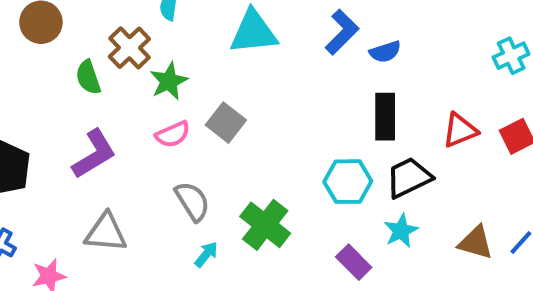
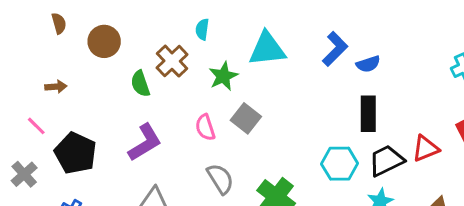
green star: (169, 81) -> (223, 76), moved
red triangle: (460, 130) -> (426, 149), moved
pink semicircle: (173, 134) -> (205, 127), turned 96

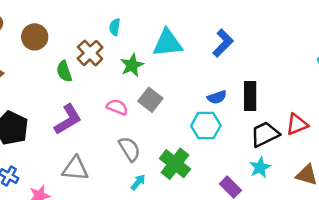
blue semicircle: (368, 64) -> (217, 97), moved
pink semicircle: (205, 127) -> (117, 107), turned 130
cyan hexagon: (340, 164) -> (206, 126), moved

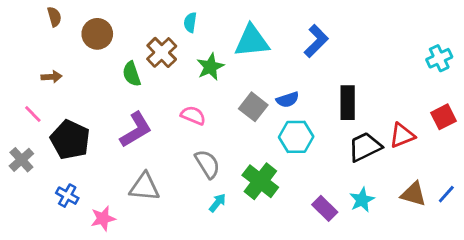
blue semicircle: (217, 97) -> (288, 100), moved
gray square: (150, 100) -> (253, 107), moved
cyan star: (260, 167) -> (362, 200), moved

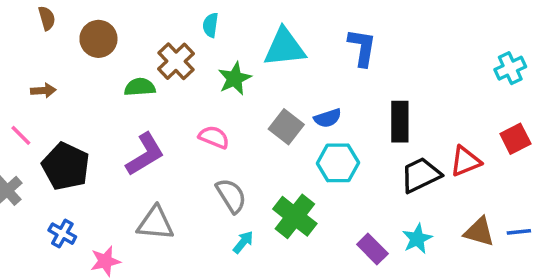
blue L-shape: (316, 41) -> (362, 47), turned -36
green semicircle: (132, 74) -> (140, 87), turned 105
blue line: (446, 194) -> (519, 232), turned 42

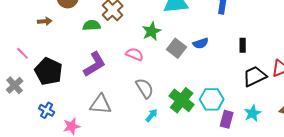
green star: (235, 78) -> (152, 31), moved
brown arrow: (43, 91) -> (45, 21), moved
black rectangle: (400, 122) -> (243, 45), size x0.6
cyan hexagon: (338, 163) -> (212, 99), moved
purple rectangle: (372, 249) -> (227, 119), turned 60

